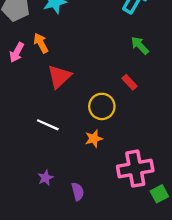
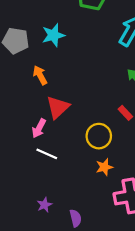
pink arrow: (17, 52) -> (39, 128), moved
orange star: (94, 139) -> (104, 167), moved

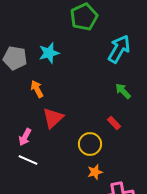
pink arrow: (39, 128) -> (25, 137), moved
white line: (47, 154) -> (28, 160), moved

